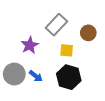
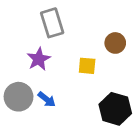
gray rectangle: (56, 25) -> (52, 23), moved, turned -60
black hexagon: (69, 77) -> (115, 109), moved

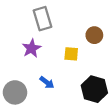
gray circle: (19, 97) -> (15, 92), moved
blue arrow: (47, 99) -> (47, 83), moved

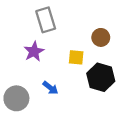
black hexagon: (94, 89) -> (101, 77), moved

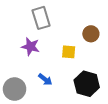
purple star: (34, 51) -> (30, 47), turned -30
black hexagon: (101, 77) -> (87, 84), moved

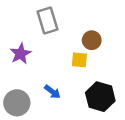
brown circle: (91, 34) -> (92, 40), moved
purple star: (30, 47) -> (21, 54), moved, turned 30

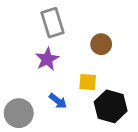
purple star: (21, 54) -> (47, 59), moved
yellow square: (79, 60) -> (88, 82), moved

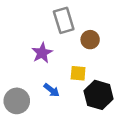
gray rectangle: (52, 23) -> (64, 20), moved

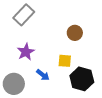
gray rectangle: (64, 20) -> (24, 15), moved, turned 60
purple star: (42, 53) -> (26, 52), moved

